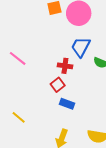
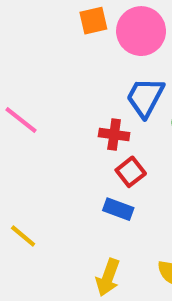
red square: (58, 85) -> (131, 172), moved

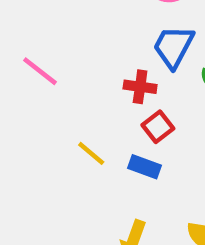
yellow line: (23, 236) -> (91, 153), moved

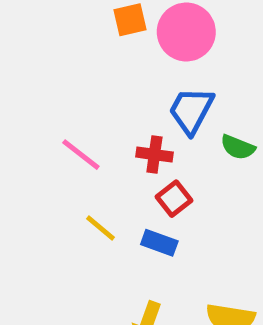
pink line: (40, 71) -> (81, 155), moved

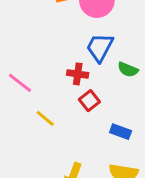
pink line: (81, 155) -> (20, 83), moved
blue rectangle: (159, 243) -> (121, 132), moved

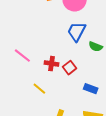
red cross: (78, 74) -> (51, 64), moved
yellow line: (45, 118) -> (39, 89), moved

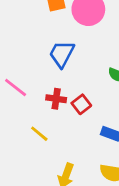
blue trapezoid: (77, 31) -> (62, 54), moved

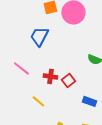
blue trapezoid: (62, 54) -> (39, 36), moved

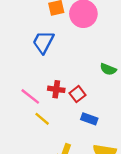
pink line: (21, 68) -> (30, 96), moved
blue rectangle: (89, 101) -> (89, 119), moved

